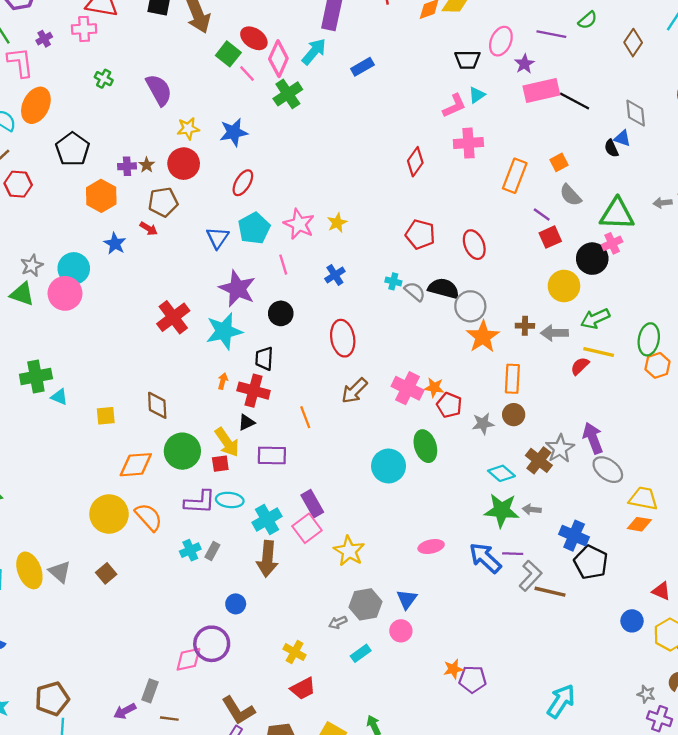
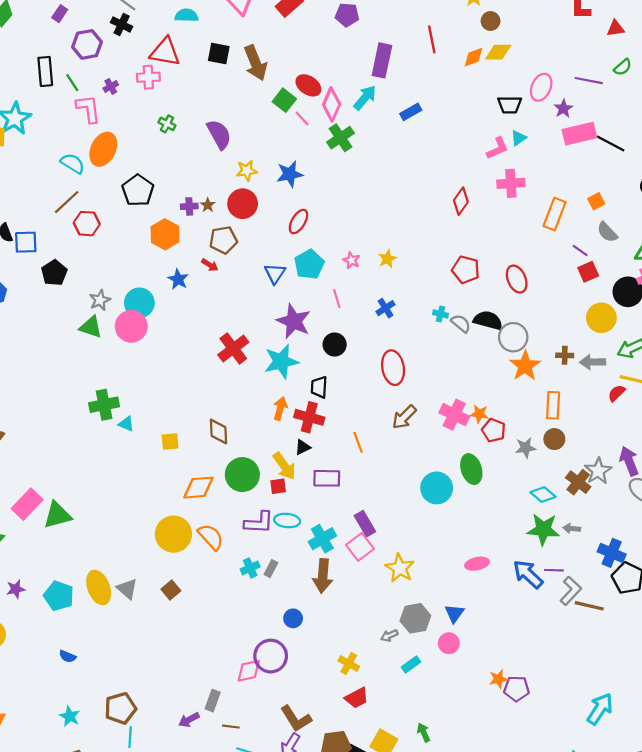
pink star: (299, 224) -> (351, 260), size x0.6
orange arrow: (223, 381) -> (280, 408), size x1.5

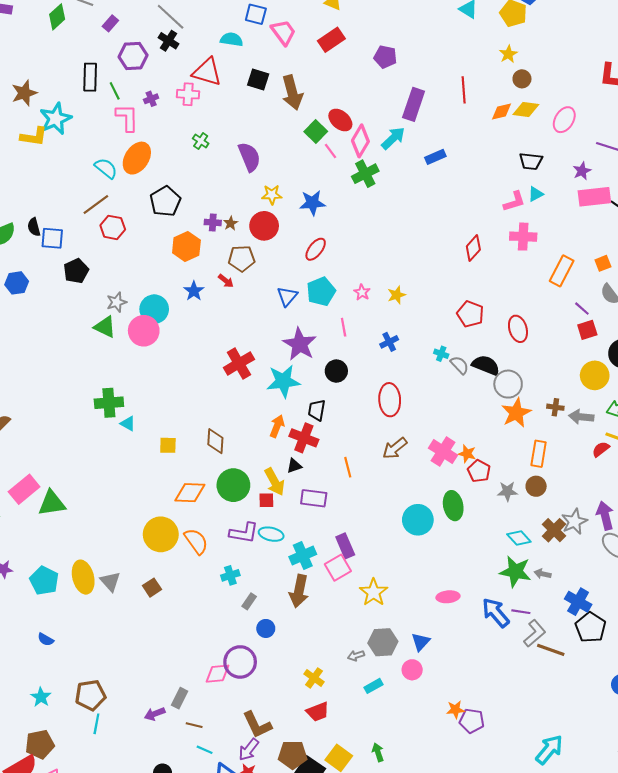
pink ellipse: (541, 87) -> (564, 120), moved
gray rectangle: (271, 569) -> (249, 601), moved

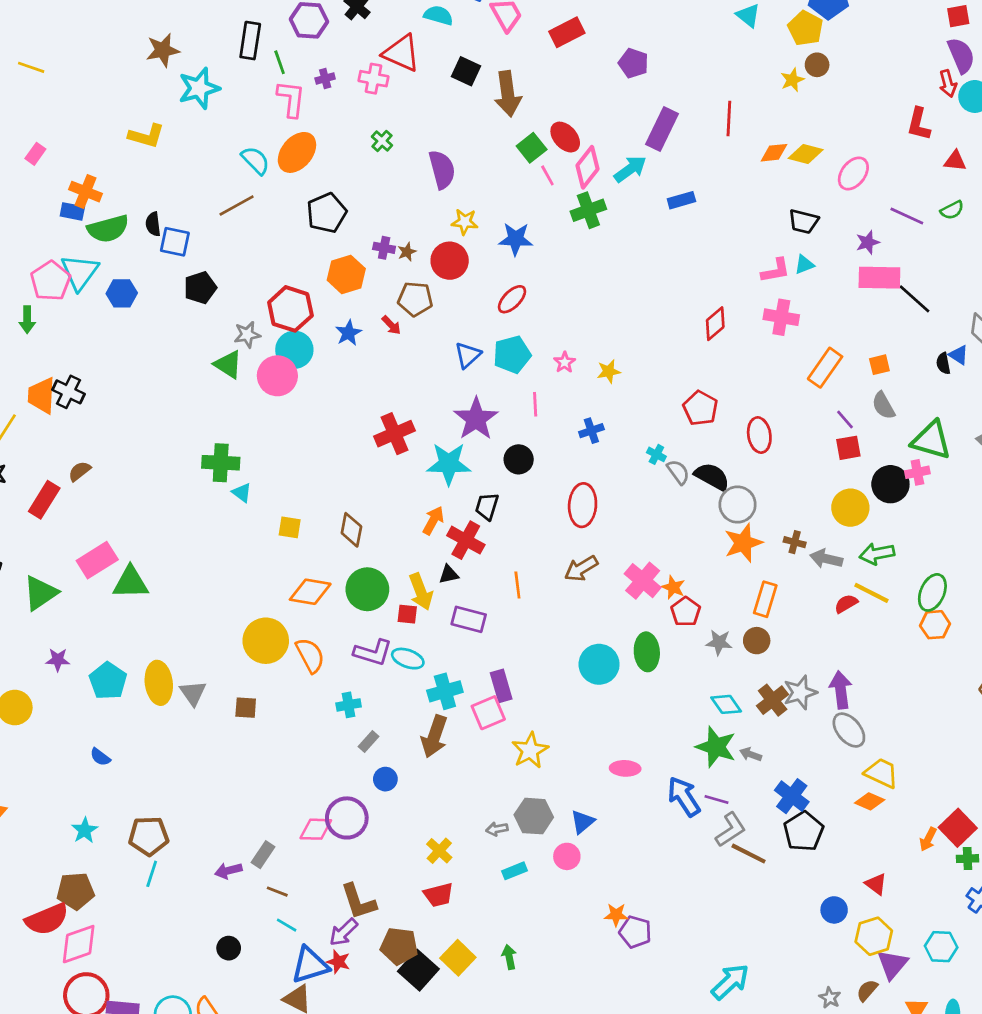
brown circle: (522, 79) -> (817, 65), moved
yellow L-shape: (34, 137) -> (146, 136), moved
red hexagon: (113, 227) -> (290, 309), moved, size x1.4
brown square: (152, 588) -> (246, 708), turned 30

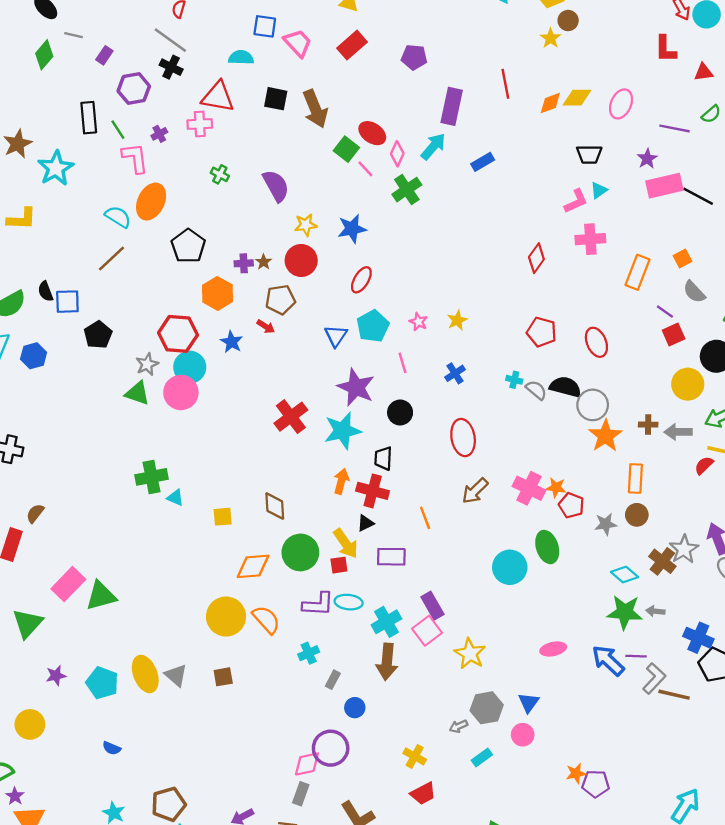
pink diamond: (588, 167) -> (397, 154), size x0.7
gray rectangle: (263, 855) -> (301, 794), moved

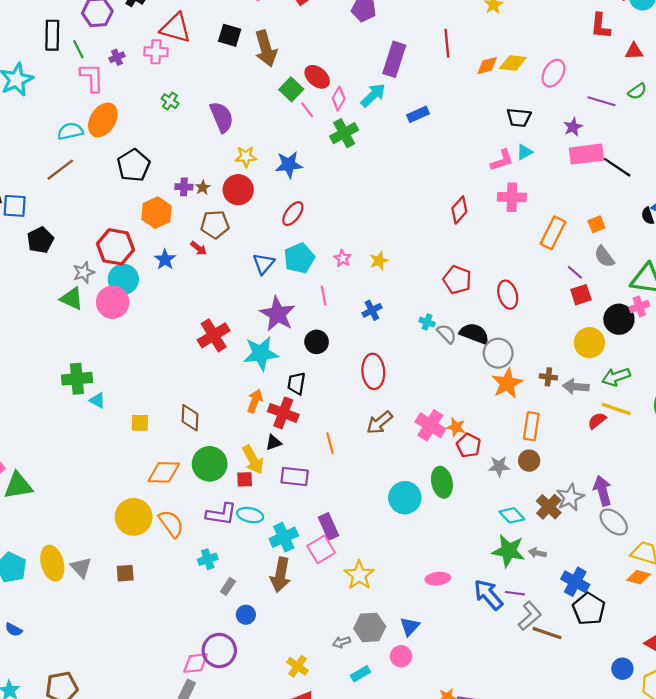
cyan semicircle: (118, 217) -> (70, 131), turned -50

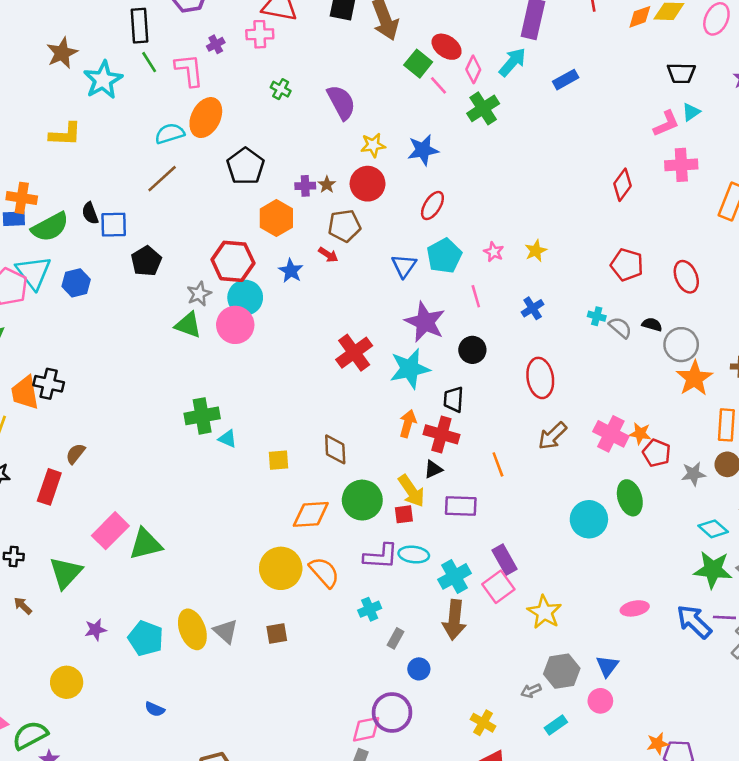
green line: (78, 49) -> (149, 62), moved
black semicircle: (474, 334) -> (652, 325), size x0.6

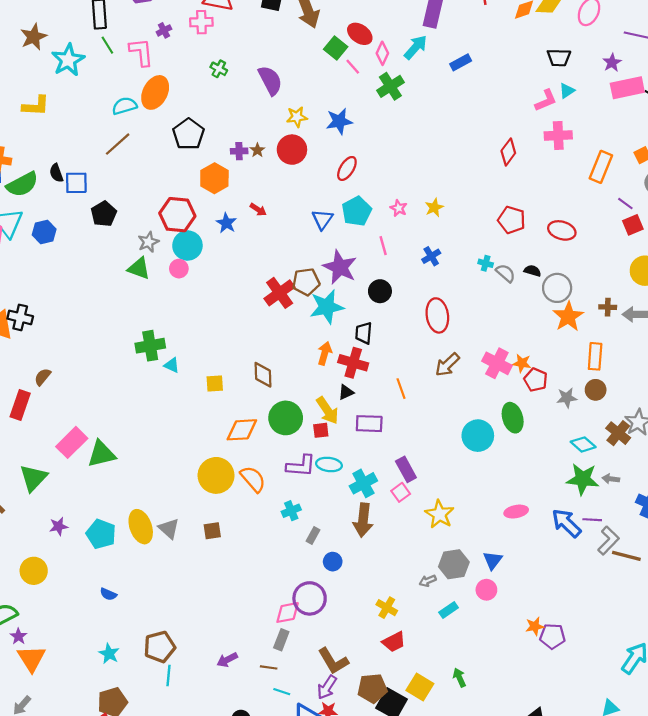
brown pentagon: (344, 226) -> (306, 282), moved
red ellipse: (686, 277) -> (562, 230), turned -52
pink circle: (235, 325) -> (179, 269), size x0.6
pink square: (498, 587) -> (401, 492), size x0.7

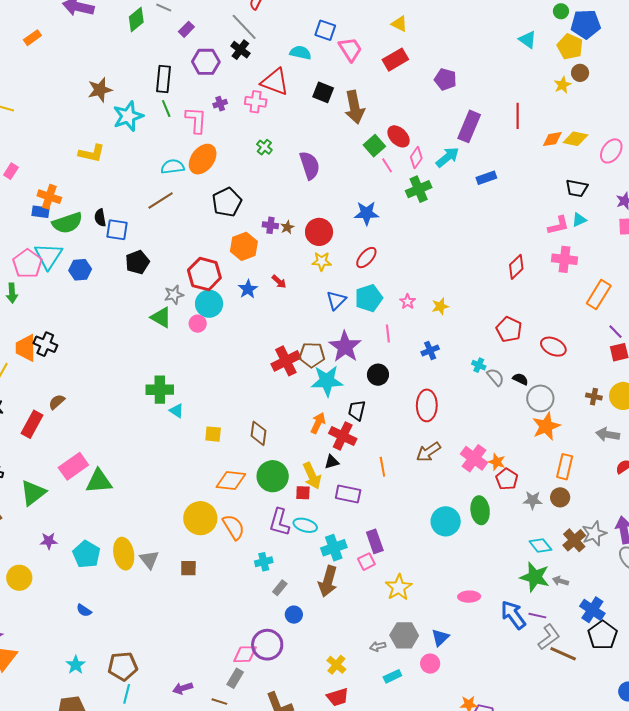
yellow star: (297, 117) -> (322, 261), moved
brown cross: (608, 307) -> (594, 397), moved
purple L-shape: (301, 466) -> (279, 522), turned 92

